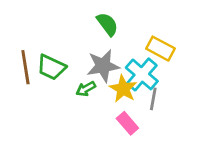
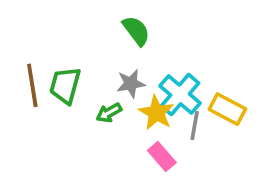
yellow rectangle: (160, 49) -> (227, 109), moved
gray star: (103, 66) -> (131, 84), size x0.7
green trapezoid: (51, 67) -> (65, 85), turned 80

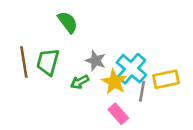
green semicircle: (136, 31) -> (68, 22), moved
gray star: (131, 84) -> (96, 61), turned 30
yellow rectangle: (227, 109) -> (166, 79), turned -40

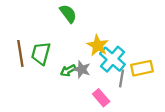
green semicircle: (68, 22) -> (68, 14), moved
gray star: (96, 61) -> (82, 69), moved
yellow star: (114, 82) -> (98, 45), moved

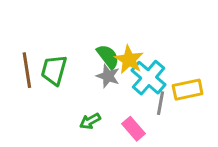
green semicircle: (68, 14) -> (108, 57), moved
gray star: (82, 69) -> (108, 76), moved
green arrow: (68, 70) -> (90, 121), moved

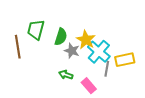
green semicircle: (108, 57) -> (61, 37), moved, turned 54
green trapezoid: (54, 70) -> (36, 30), moved
green arrow: (90, 121) -> (66, 75), moved, turned 48

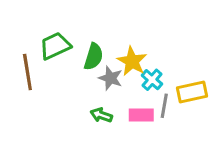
green trapezoid: (36, 30) -> (55, 46), turned 50
cyan cross: (99, 52) -> (152, 80), size x0.6
pink rectangle: (89, 86) -> (141, 115), moved, turned -49

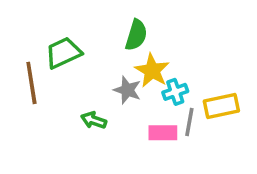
green semicircle: (94, 57) -> (136, 35), moved
cyan cross: (152, 80) -> (175, 92), turned 30
green arrow: (101, 115) -> (94, 120), moved

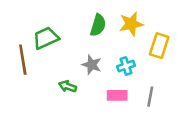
yellow star: (152, 71) -> (131, 24), moved, turned 30
yellow rectangle: (221, 106) -> (159, 46), moved, turned -60
gray line: (189, 122) -> (150, 97), moved

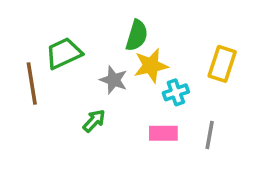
yellow star: (131, 24) -> (151, 66), moved
gray star: (92, 65) -> (114, 80), moved
green arrow: (67, 86) -> (94, 121), turned 114

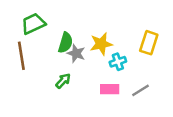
green semicircle: (137, 35) -> (65, 43), moved
green trapezoid: (64, 53) -> (33, 24), moved
gray line: (210, 135) -> (140, 90), turned 48

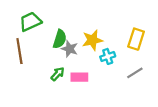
pink rectangle: (110, 89) -> (79, 77), moved
gray line: (140, 90) -> (135, 73), moved

